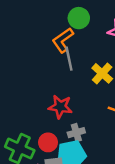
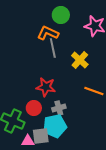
orange L-shape: (63, 40) -> (48, 33), turned 60
red circle: (48, 142) -> (34, 108), moved

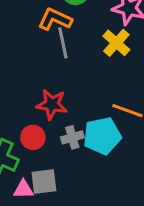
yellow cross: (80, 60) -> (116, 43), moved
cyan pentagon: (55, 126) -> (102, 136), moved

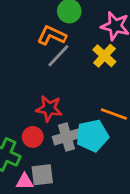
gray line: (63, 43) -> (58, 56), turned 55
gray cross: (72, 137) -> (67, 137), size x1.4

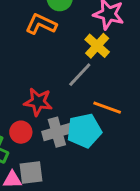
gray line: (58, 56) -> (80, 75), moved

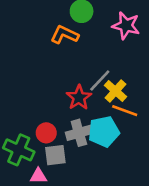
yellow cross: (97, 46) -> (116, 91), moved
red star: (38, 102) -> (79, 98), moved, turned 30
gray square: (31, 172) -> (55, 155), moved

